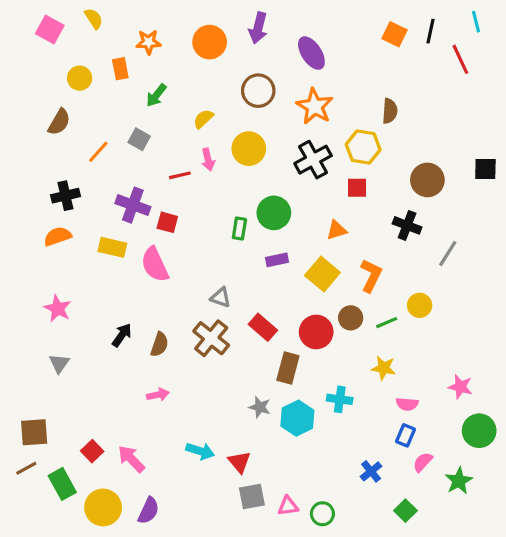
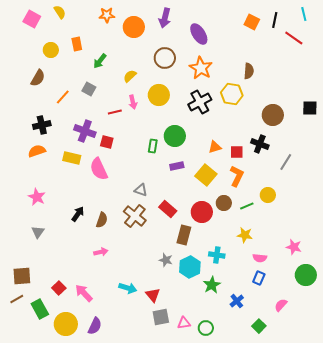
orange star: (148, 42) -> (107, 15), moved
red line: (460, 59) -> (294, 38), turned -30
red square: (357, 188) -> (237, 152), moved
pink semicircle: (423, 462) -> (281, 305), moved
green star: (459, 481) -> (212, 285), moved

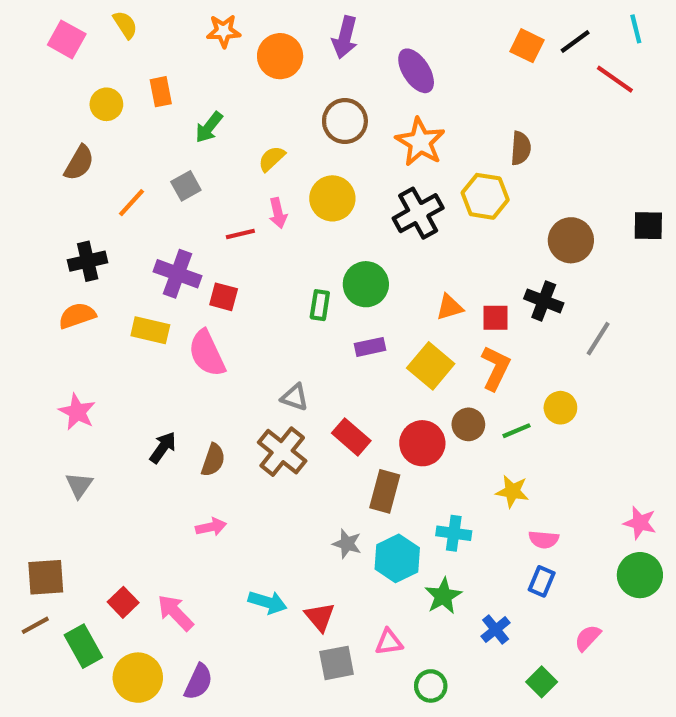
black line: (275, 20) -> (575, 42), turned 42
gray square: (89, 89) -> (186, 186), turned 32
pink star: (294, 247) -> (640, 523), moved
pink triangle: (184, 323) -> (389, 642), moved

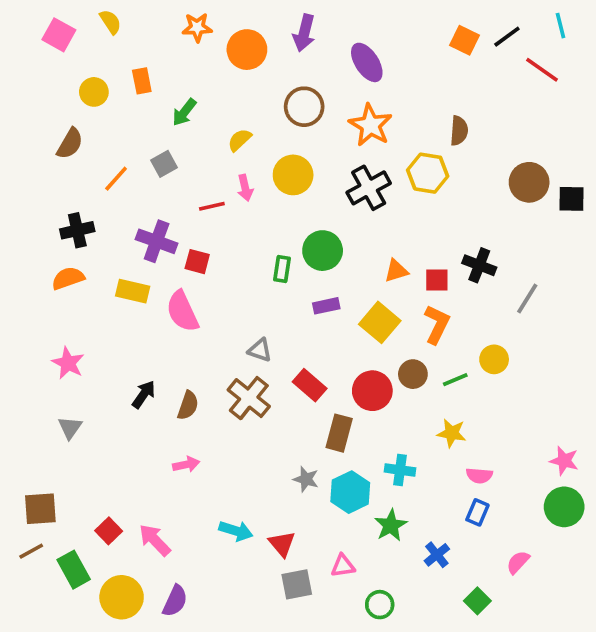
brown circle: (571, 240) -> (529, 182), moved

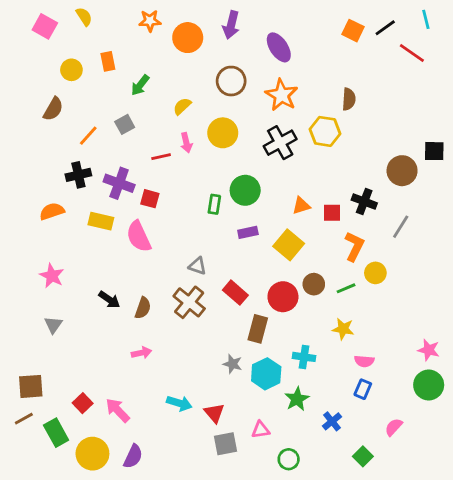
brown circle: (529, 182) -> (402, 171), moved
black cross: (77, 230) -> (78, 175), moved
orange L-shape: (437, 324) -> (354, 246), moved
black arrow: (144, 394) -> (109, 300), turned 90

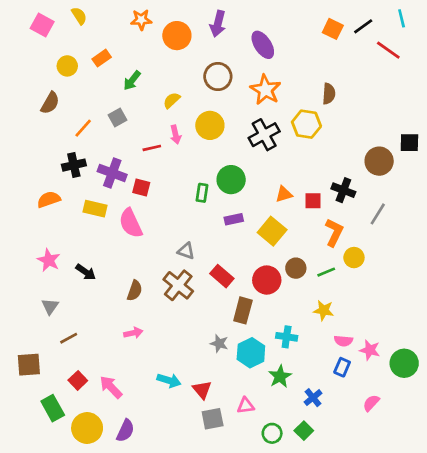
orange rectangle: (108, 61) -> (102, 58), turned 66
black arrow: (109, 300) -> (86, 272), moved
pink star: (429, 350) -> (370, 350), moved
brown line: (24, 419) -> (69, 338), moved
green square: (363, 456) -> (304, 431), moved

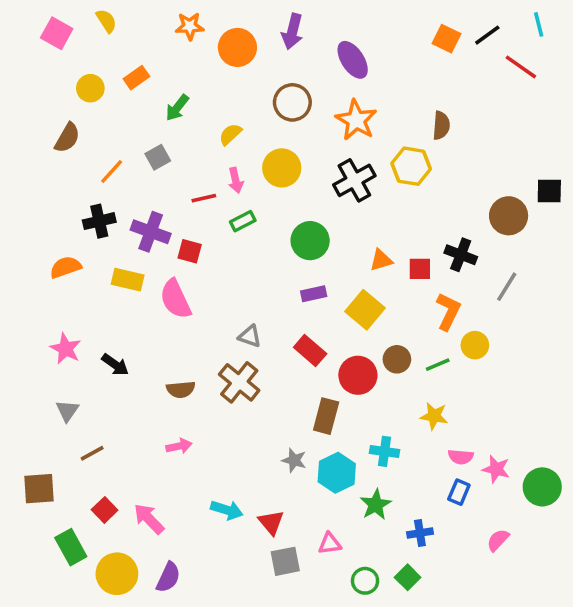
green rectangle: (202, 193) -> (243, 221), moved, turned 54
red rectangle: (222, 276) -> (310, 350), moved
brown semicircle: (135, 291) -> (181, 389), turned 66
blue cross: (313, 398) -> (420, 533), turned 30

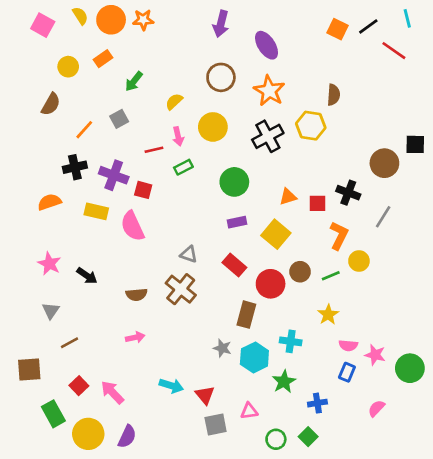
orange circle: (237, 47) -> (111, 20), moved
yellow star: (434, 416) -> (328, 315), turned 30

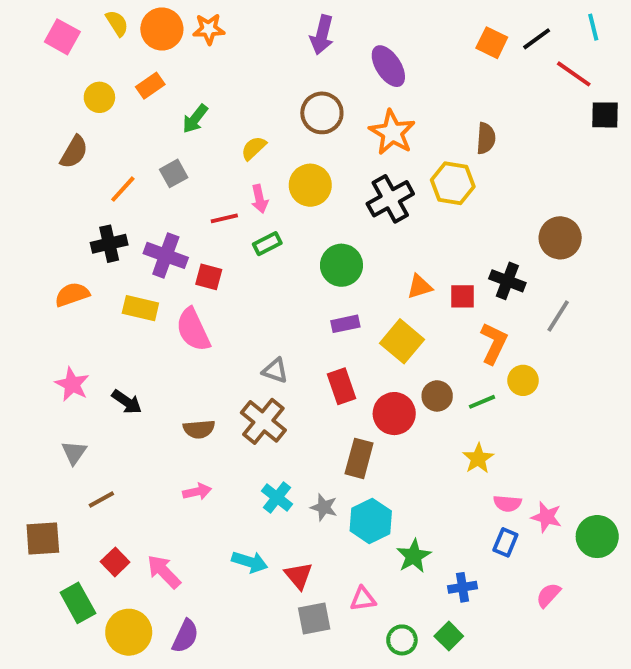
black square: (415, 144) -> (605, 115), moved
red rectangle: (234, 265) -> (341, 386), turned 30
cyan cross: (291, 341) -> (277, 497), moved, turned 30

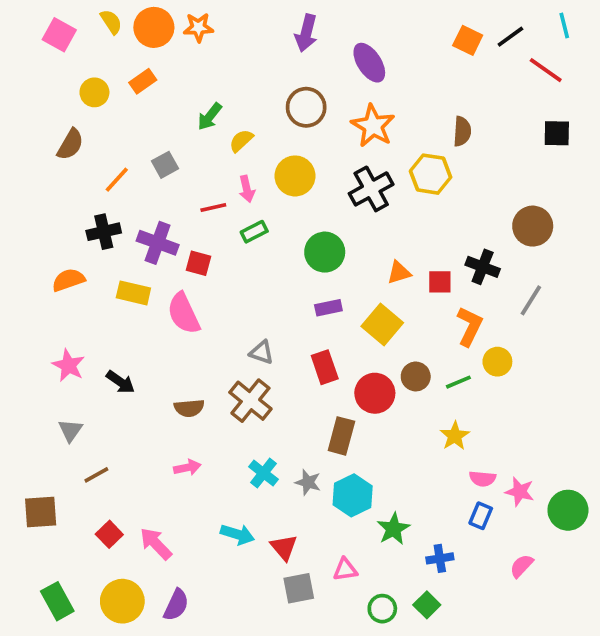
black square: (605, 115) -> (557, 133), moved
green arrow: (195, 119) -> (210, 117), moved
green rectangle: (78, 603) -> (57, 601), moved

